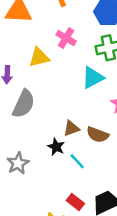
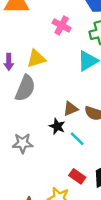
yellow triangle: (39, 57) -> (36, 58), moved
gray star: (18, 163) -> (23, 143), turned 30

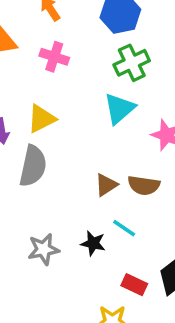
pink cross: (62, 25) -> (54, 57), moved
black star: (57, 126) -> (93, 243), moved

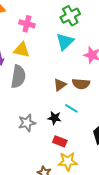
pink cross: (54, 57) -> (27, 24), moved
yellow triangle: (42, 119) -> (22, 50), turned 42
red rectangle: (134, 285) -> (60, 141), moved

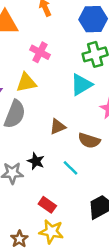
yellow triangle: (22, 50) -> (26, 83), turned -36
brown triangle: (60, 85) -> (58, 127), moved
black star: (54, 118) -> (36, 161), moved

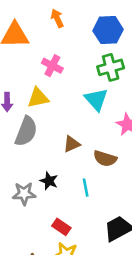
cyan triangle: (81, 85) -> (96, 99), turned -40
cyan line: (71, 168) -> (86, 188), turned 36

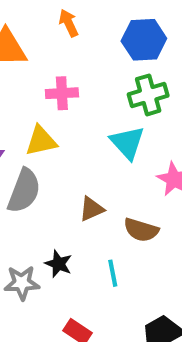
pink cross: (52, 66) -> (62, 93), turned -30

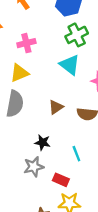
cyan line: (113, 273) -> (76, 154), moved
gray star: (22, 283) -> (34, 167), moved

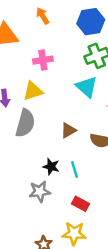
cyan line: (76, 154) -> (75, 170), moved
red rectangle: (61, 180) -> (81, 204), moved

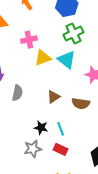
yellow triangle: (33, 91) -> (43, 58), moved
gray semicircle: (25, 123) -> (17, 93), size x0.7
red rectangle: (81, 204) -> (60, 149), moved

